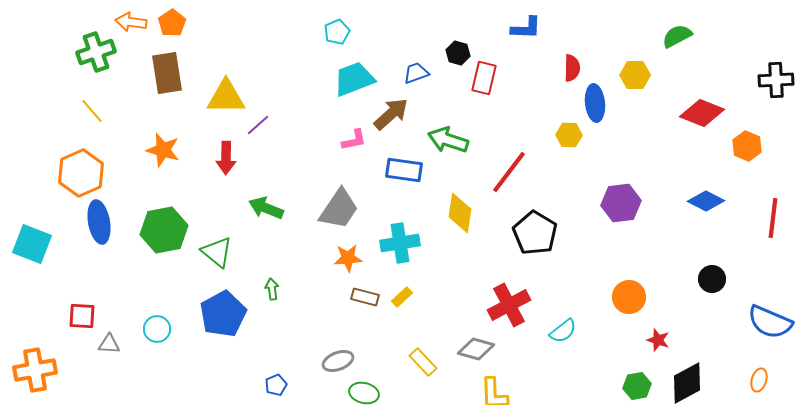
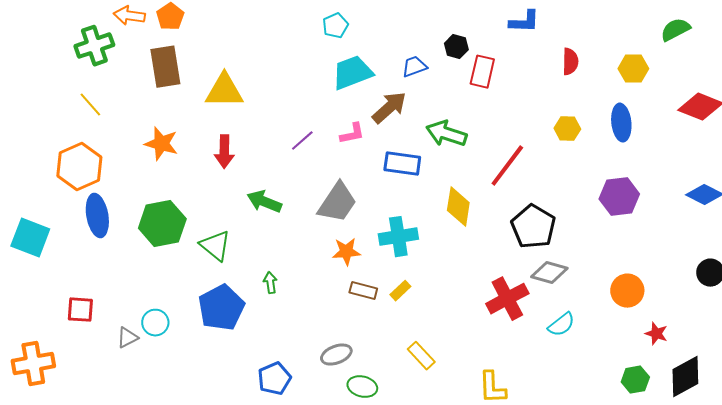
blue ellipse: (595, 103) -> (621, 123), moved
purple line: (258, 125) -> (302, 141), moved
gray triangle: (109, 344) -> (127, 338), moved, turned -30
gray diamond: (476, 349) -> (549, 273), moved
blue pentagon: (276, 385) -> (274, 379), size x1.5

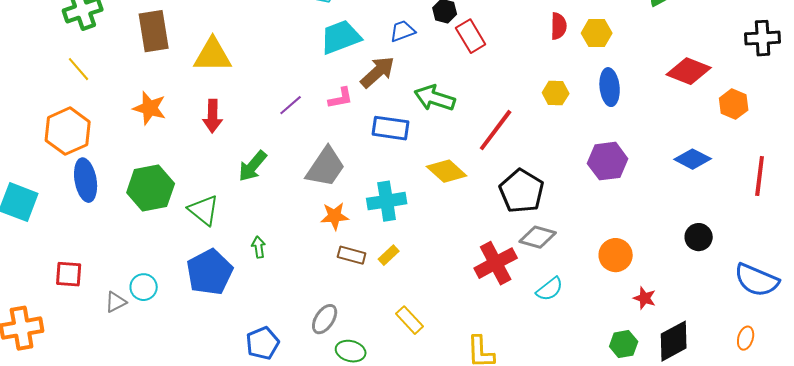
yellow hexagon: (633, 69) -> (597, 33), moved
red rectangle: (482, 72) -> (471, 36), turned -44
green arrow: (264, 202) -> (253, 166), turned -72
yellow diamond: (458, 207) -> (447, 171), turned -57
gray ellipse: (336, 355) -> (325, 319), turned -36

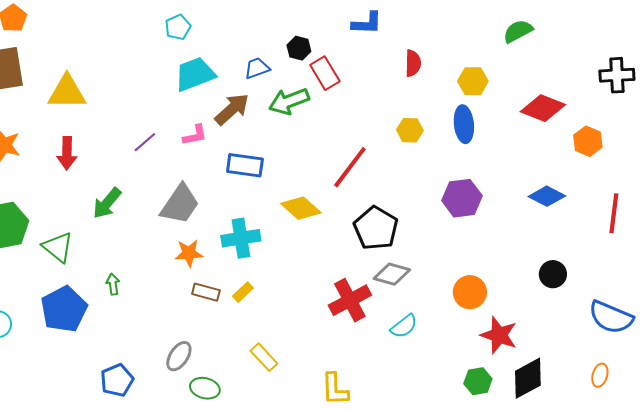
yellow hexagon: (597, 33) -> (473, 81), moved
green arrow: (435, 98) -> (289, 101), moved, turned -39
red star: (645, 298) -> (499, 335), size x1.6

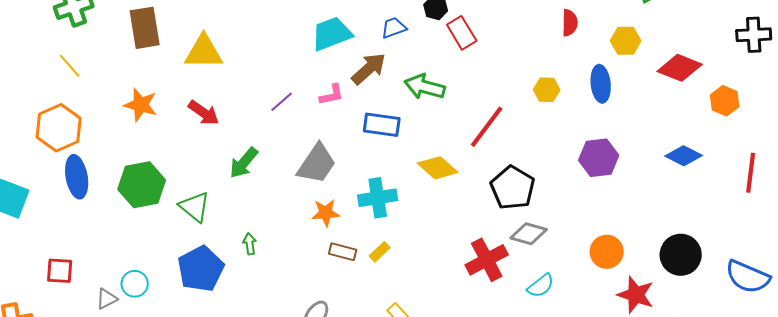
red semicircle: (413, 63) -> (570, 23), moved
yellow hexagon: (473, 81) -> (626, 41), moved
green arrow: (289, 101) -> (425, 87), moved, turned 36
red arrow: (67, 153) -> (204, 113), turned -56
black circle: (553, 274) -> (681, 255), moved, size x1.5

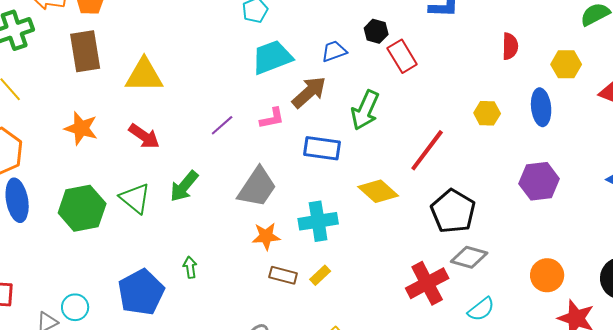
green arrow: (425, 87) -> (365, 110), turned -81
green triangle: (195, 207) -> (135, 198), moved

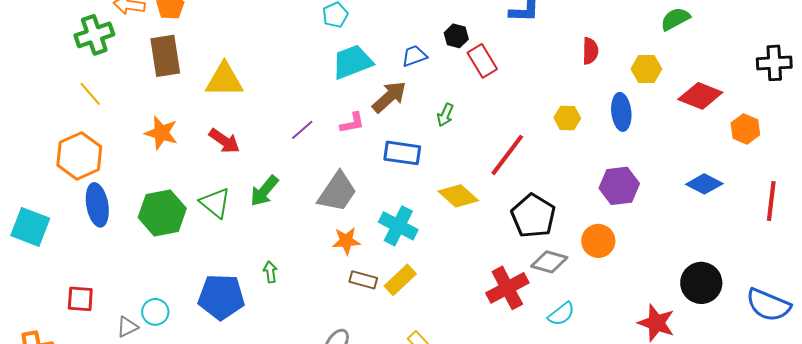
green arrow: (365, 110) -> (445, 115), size x0.6
cyan cross: (318, 221) -> (398, 226), turned 36
yellow rectangle: (320, 275) -> (400, 280), size x1.5
orange circle: (547, 275) -> (598, 241), moved
blue pentagon: (141, 292) -> (221, 297), turned 30

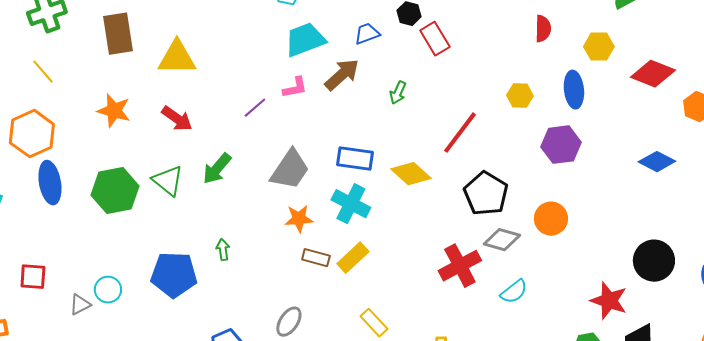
pink L-shape: (352, 123) -> (295, 88), moved
blue rectangle: (402, 153) -> (355, 159), moved
purple hexagon: (619, 186) -> (561, 145), moved

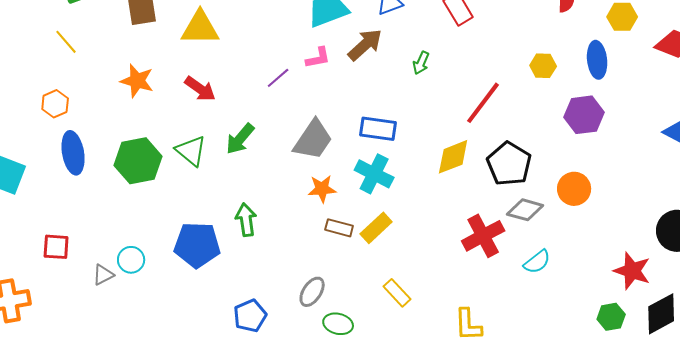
orange hexagon: (32, 134) -> (55, 104), size x0.6
yellow diamond: (411, 174) -> (453, 157), moved, turned -63
green arrow: (223, 250) -> (246, 220), size x1.5

